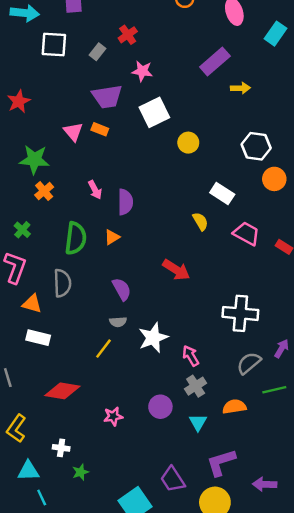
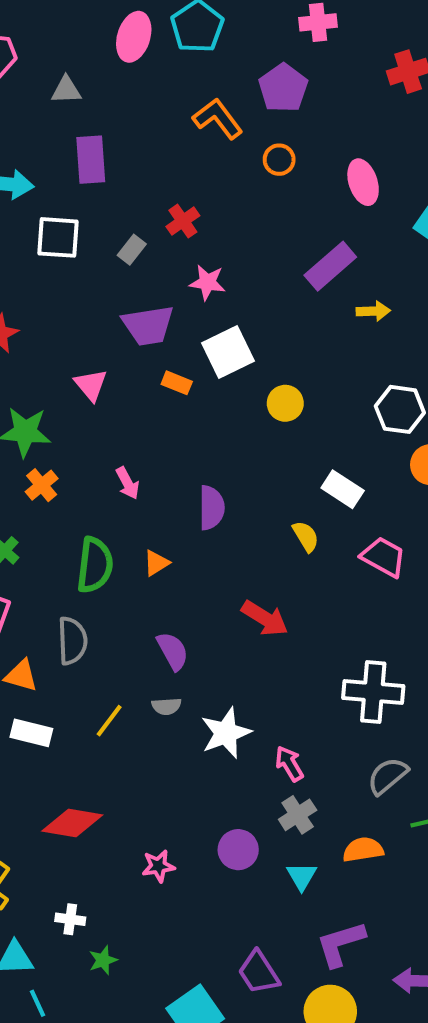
orange rectangle: (100, 129) -> (177, 383), moved
purple semicircle: (125, 202) -> (212, 508), moved
yellow line: (103, 349) -> (109, 721), moved

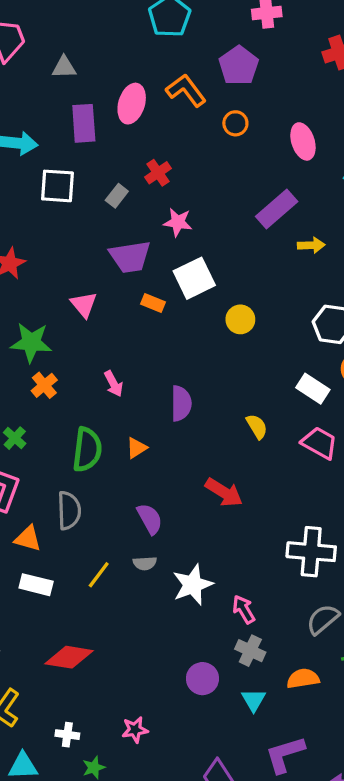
pink ellipse: (134, 37) -> (132, 104), moved
white rectangle: (343, 489) -> (313, 389), moved
gray cross: (298, 815) -> (250, 651), turned -32
pink star: (158, 866) -> (135, 730), moved

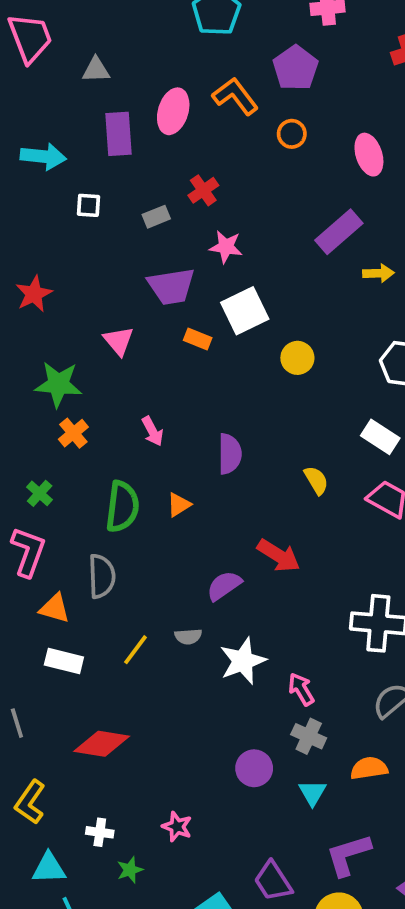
white square: (57, 186) -> (88, 205), size x0.6
gray rectangle: (117, 196) -> (156, 217), turned 30
purple semicircle: (150, 519) -> (224, 586), moved, turned -96
pink star: (135, 730) -> (177, 827), turned 30

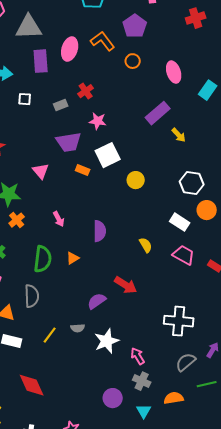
gray triangle: (96, 70) -> (29, 27), size x1.8
yellow arrow: (378, 273) -> (179, 135), turned 49
red diamond: (102, 744) -> (32, 385), turned 56

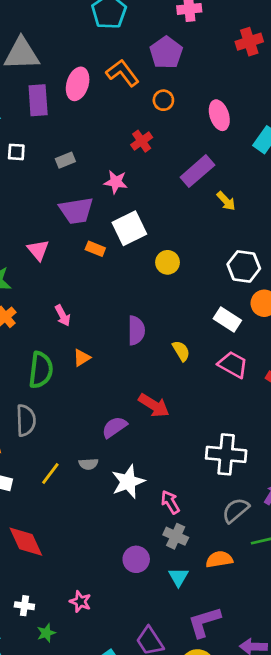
red cross: (86, 91) -> (142, 141), moved
purple semicircle: (100, 231) -> (136, 330), moved
orange triangle: (73, 258) -> (82, 358), moved

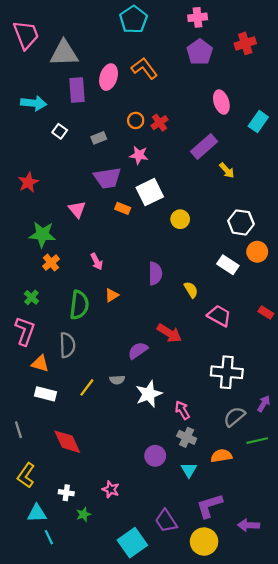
purple pentagon: (166, 53) -> (200, 52), moved
orange circle: (163, 100) -> (136, 120), moved
white square: (16, 152) -> (60, 131), turned 32
pink trapezoid: (233, 365) -> (219, 316), moved

